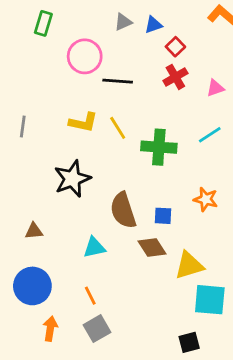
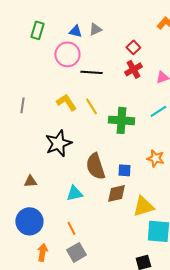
blue triangle: (153, 25) -> (75, 31), moved, turned 32
yellow L-shape: (83, 122) -> (66, 102), turned -135
brown diamond: (152, 247) -> (116, 193), turned -70

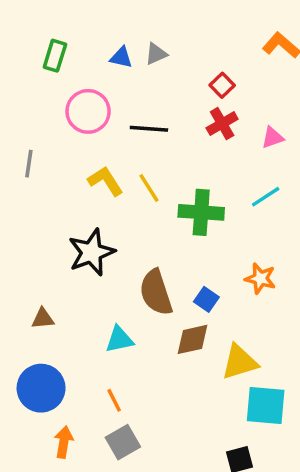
pink circle: (67, 54) -> (88, 111), moved
gray line: (22, 105) -> (29, 164), moved
blue square: (124, 170) -> (206, 299), turned 32

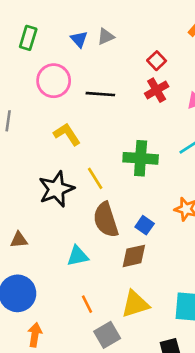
blue triangle: (121, 57) -> (79, 39), turned 36
yellow line: (149, 188) -> (95, 178), moved
yellow triangle: (239, 362) -> (135, 304), moved
orange line: (114, 400) -> (87, 304), moved
gray square: (123, 442) -> (107, 335), moved

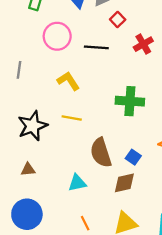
red square: (157, 61) -> (118, 19), moved
yellow line: (95, 178) -> (72, 118), moved, turned -48
black star: (56, 189) -> (33, 126), moved

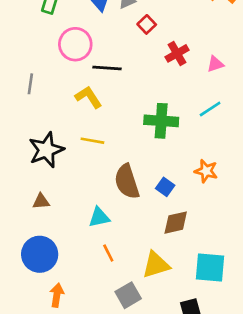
black line: (96, 47) -> (107, 68), moved
brown diamond: (124, 183) -> (176, 223), moved
orange line: (85, 223) -> (108, 253), moved

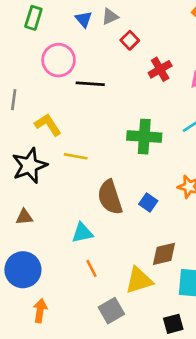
yellow L-shape: (89, 97) -> (48, 125), moved
brown diamond: (176, 223) -> (164, 254), moved

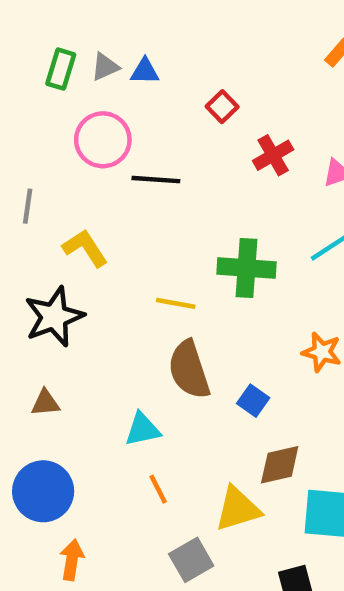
gray triangle: (110, 17) -> (105, 67), moved
blue triangle: (84, 19) -> (145, 71), turned -48
yellow line: (76, 156) -> (176, 303), moved
blue square: (148, 202) -> (253, 401), moved

